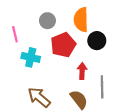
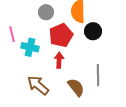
pink line: (15, 34) -> (12, 34), moved
red arrow: (82, 71) -> (59, 60), moved

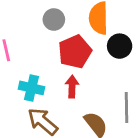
cyan cross: (30, 47) -> (31, 88), moved

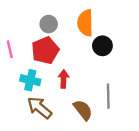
red pentagon: (75, 52) -> (45, 50), moved

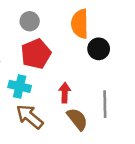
gray circle: (49, 24) -> (30, 21), moved
red arrow: (64, 79) -> (65, 93), moved

